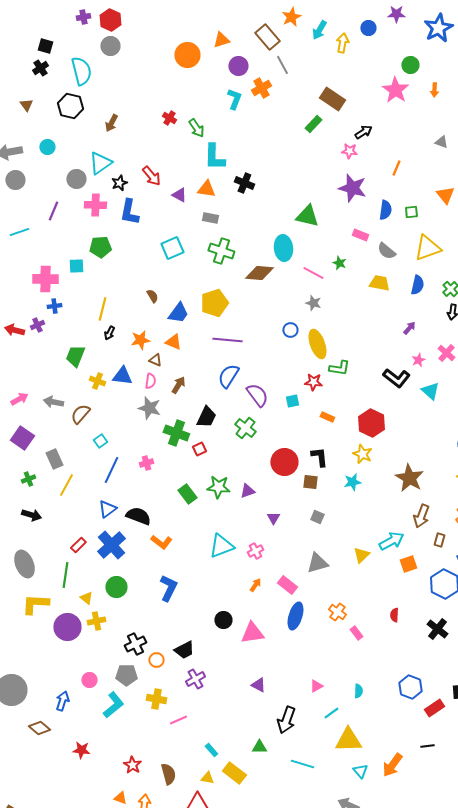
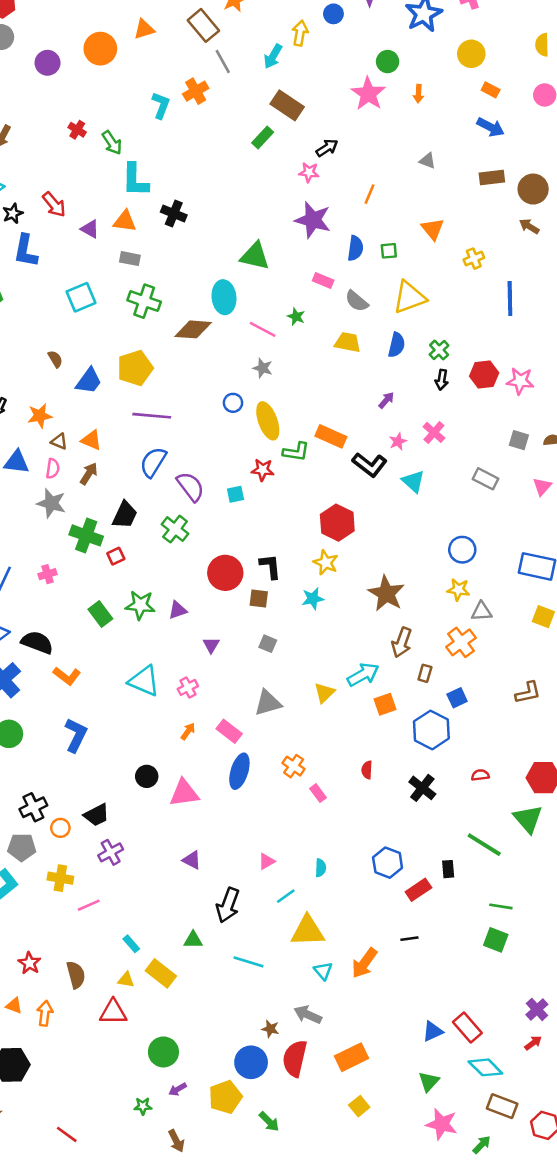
cyan arrow: (319, 30) -> (273, 56), moved
purple circle: (238, 66) -> (48, 63), moved
orange triangle: (173, 342) -> (91, 440), moved
orange rectangle: (327, 417) -> (331, 436), moved, size x1.6
cyan triangle: (221, 546) -> (144, 681), turned 44

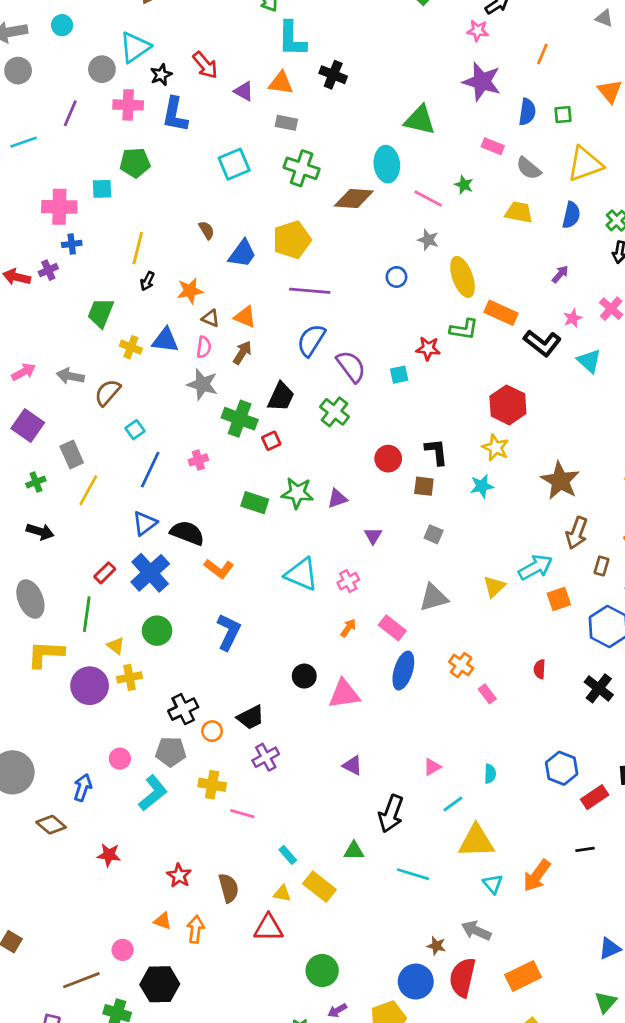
yellow ellipse: (268, 421) -> (463, 277), moved
red circle: (225, 573) -> (388, 459), size x0.7
green rectangle: (100, 614) -> (255, 503), turned -35
pink line: (89, 905) -> (242, 814), turned 40

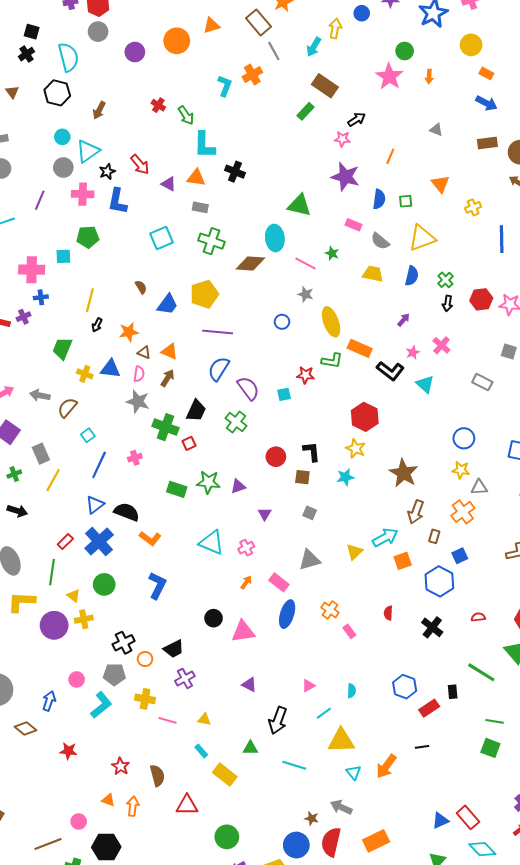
cyan circle: (62, 25) -> (62, 137), moved
yellow triangle: (282, 893) -> (204, 719), moved

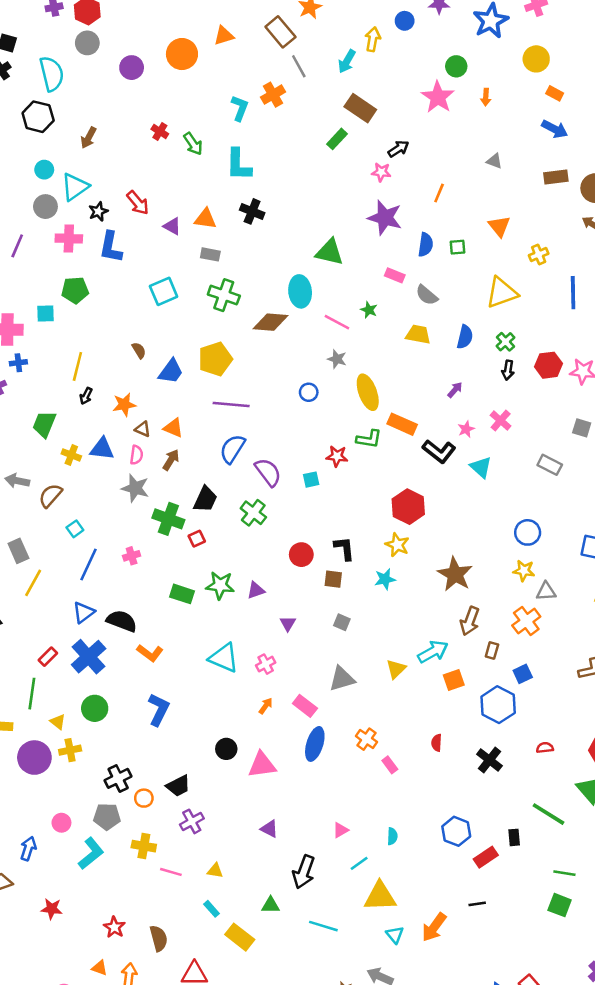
cyan L-shape: (204, 145) -> (239, 165), moved
yellow triangle: (422, 238) -> (502, 293), moved

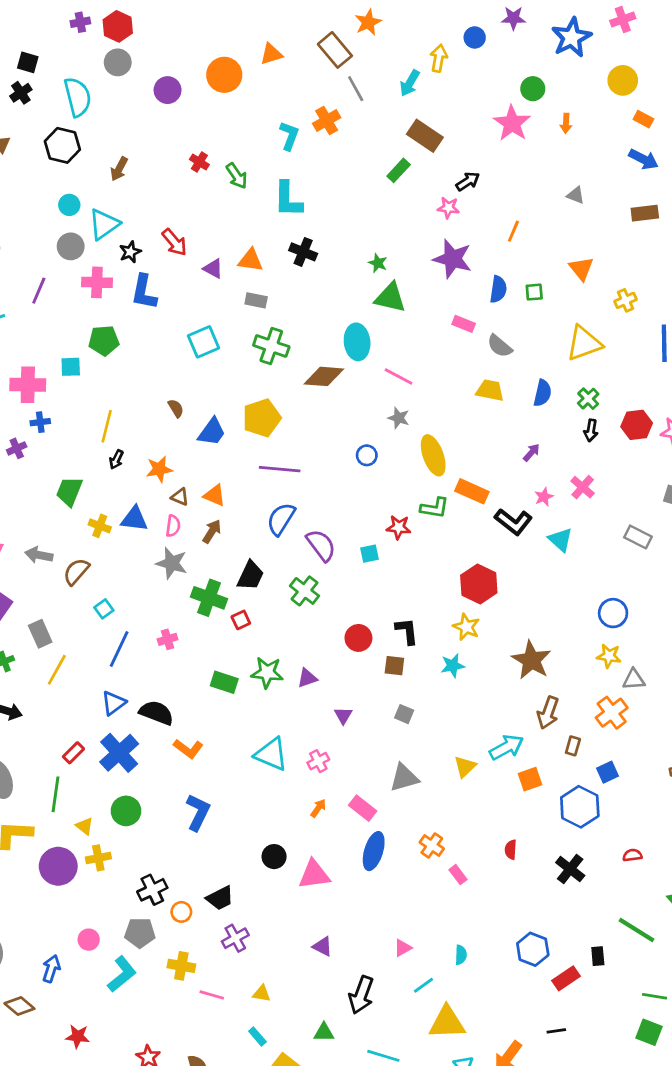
green star: (369, 310) -> (378, 263), moved

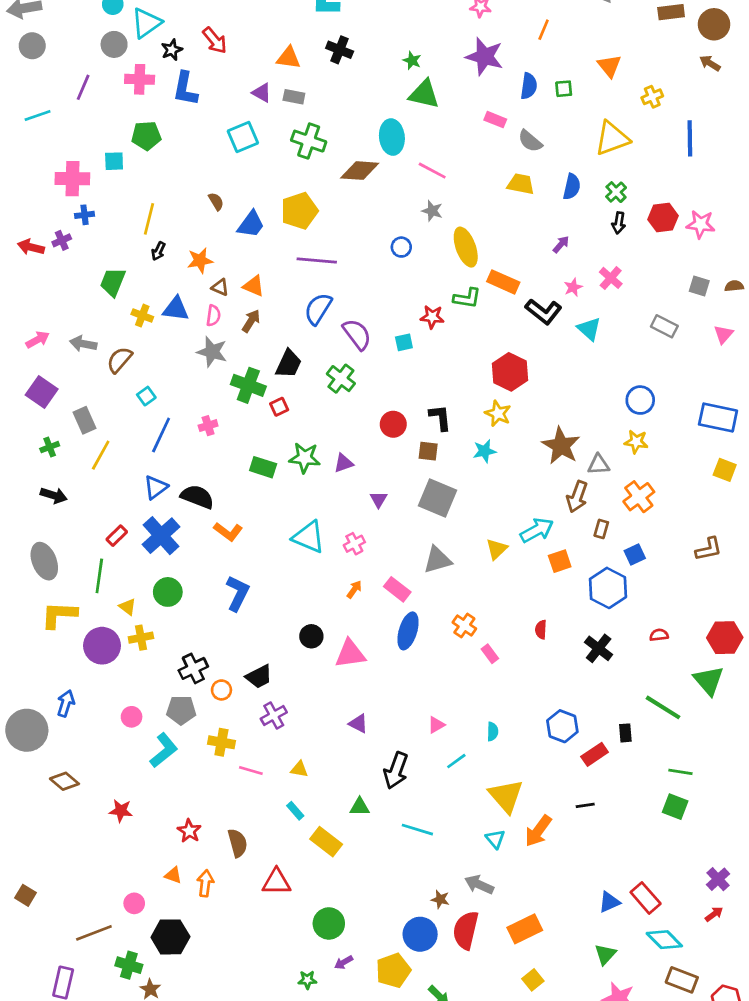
purple triangle: (213, 269) -> (262, 93), moved
gray triangle: (634, 679) -> (599, 464), moved
gray square: (404, 714) -> (438, 498), size x2.0
blue arrow: (51, 969) -> (66, 703), moved
yellow triangle: (447, 1023) -> (506, 796), moved, turned 51

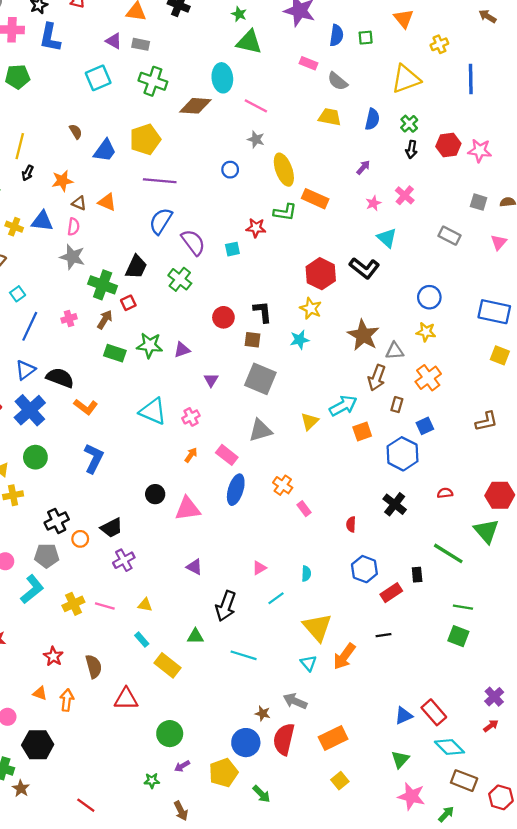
black L-shape: (544, 311) -> (364, 268), moved
brown arrow: (251, 321) -> (105, 320), moved
red semicircle: (541, 630) -> (351, 524), moved
yellow cross: (221, 742) -> (73, 604), moved, turned -35

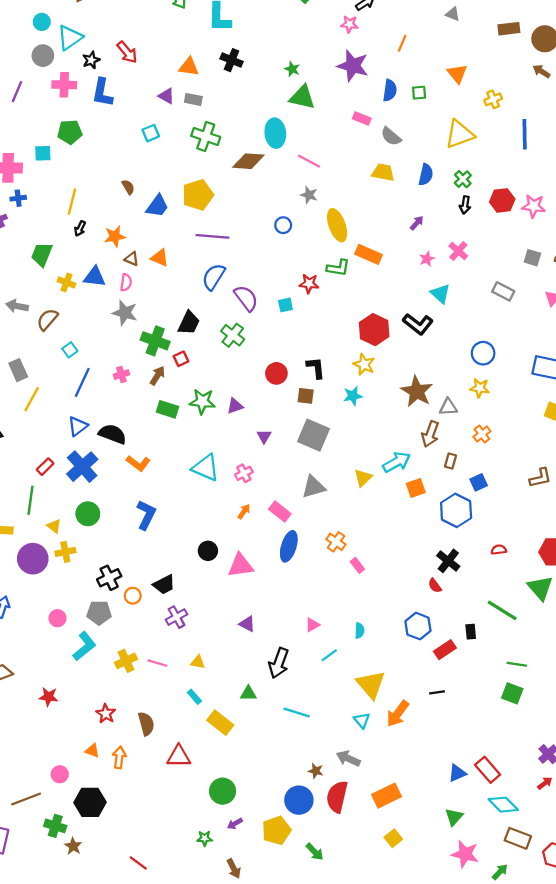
cyan square: (98, 78) -> (151, 133), size x0.7
orange cross: (428, 378) -> (482, 434), size x0.7
red semicircle: (351, 524) -> (435, 586), moved, turned -40

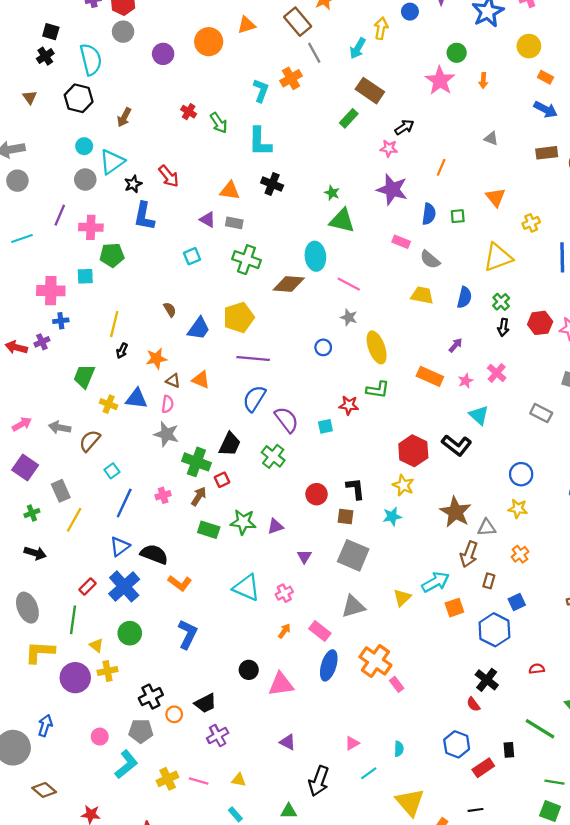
pink cross: (64, 85) -> (91, 227), moved
orange rectangle: (369, 254) -> (430, 376), moved
orange cross: (336, 542) -> (375, 661), size x1.6

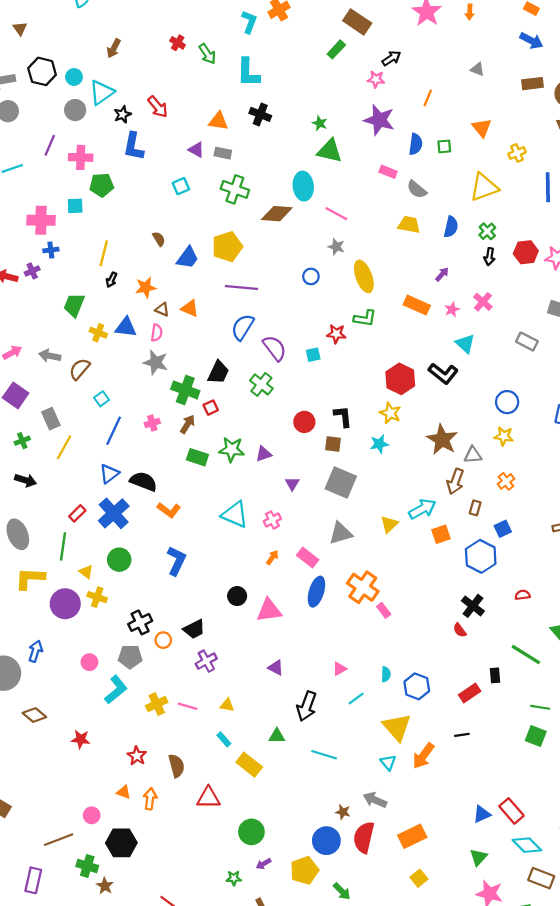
black hexagon: (79, 98) -> (42, 71), moved
yellow cross: (107, 671) -> (97, 597), turned 30
blue hexagon: (457, 744) -> (417, 686), moved

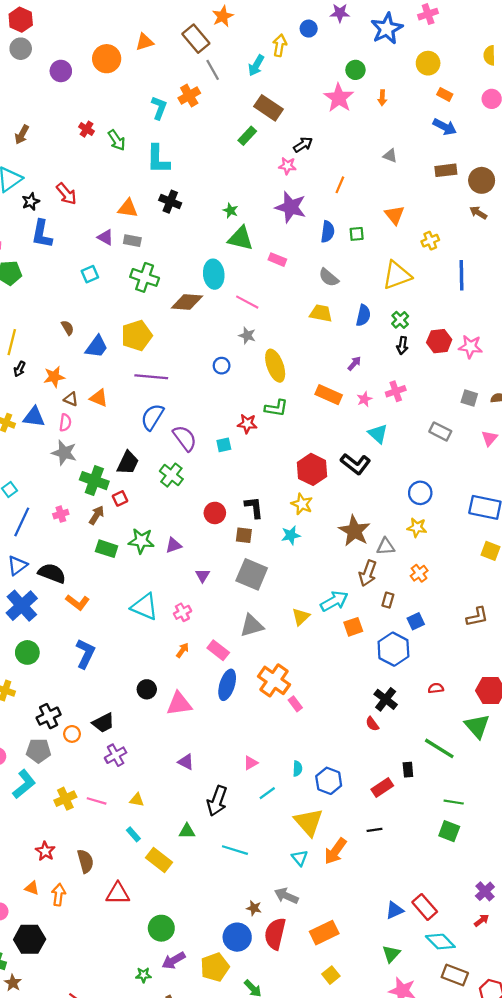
pink rectangle: (388, 172) -> (277, 260), moved
pink cross: (483, 302) -> (396, 391), turned 30
purple arrow: (264, 864) -> (174, 961), size x1.5

